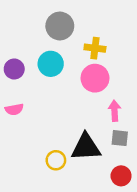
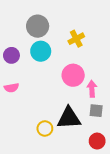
gray circle: (60, 26) -> (38, 26), moved
yellow cross: (95, 48) -> (76, 39), turned -35
pink circle: (95, 78) -> (73, 75), moved

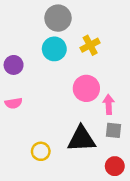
gray circle: (38, 26) -> (58, 18), moved
cyan circle: (41, 51) -> (54, 49), moved
yellow circle: (45, 128) -> (41, 151), moved

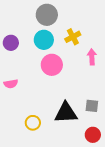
purple circle: (14, 65) -> (11, 43), moved
pink circle: (86, 88) -> (52, 65), moved
pink arrow: (109, 104) -> (92, 57), moved

